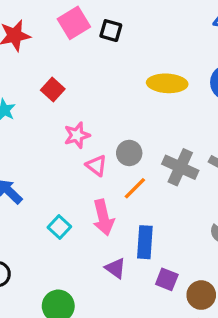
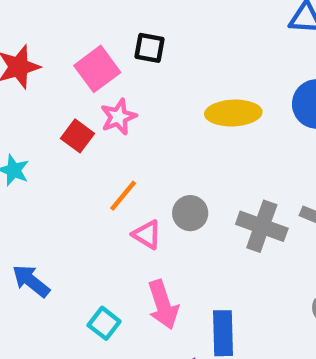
pink square: (74, 23) -> (97, 69), moved
pink star: (77, 135) -> (118, 117), moved
orange line: (135, 188) -> (123, 196), moved

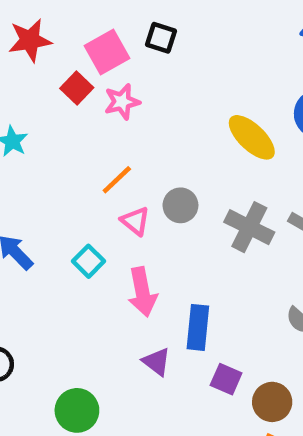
yellow ellipse: (233, 113) -> (252, 137), moved, turned 39
red square: (77, 136) -> (77, 88), moved
cyan square: (104, 323) -> (89, 261), moved

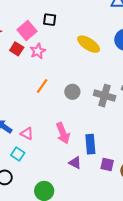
yellow ellipse: (252, 137) -> (89, 44), moved
pink triangle: (135, 221) -> (27, 134), moved
cyan square: (89, 261) -> (18, 154), moved

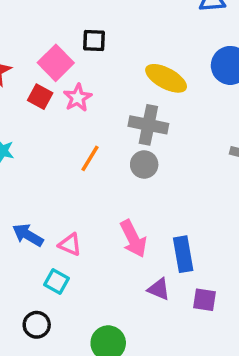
gray cross: (105, 96) -> (148, 125), moved
purple square: (107, 164) -> (204, 300), moved

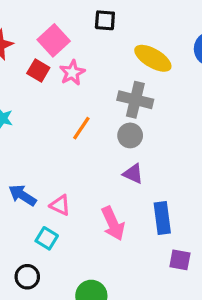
black square: (94, 41) -> (105, 20), moved
pink arrow: (133, 239) -> (113, 223), moved
purple triangle: (159, 289) -> (133, 174), moved

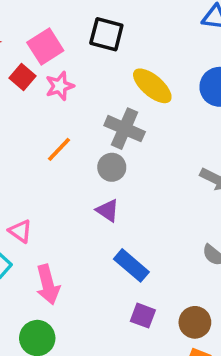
black square: (105, 20) -> (106, 34), size x1.4
blue rectangle: (162, 218) -> (131, 265), turned -52
pink arrow: (113, 223) -> (48, 285), moved

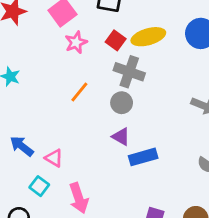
red square: (22, 77) -> (116, 40), moved
yellow ellipse: (152, 86) -> (148, 37), turned -52
blue rectangle: (131, 265) -> (143, 157), moved, turned -52

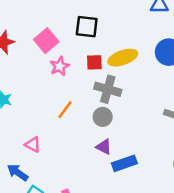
red square: (116, 40) -> (94, 62), turned -35
blue arrow: (22, 146) -> (18, 172), moved
pink triangle: (54, 158) -> (33, 144), moved

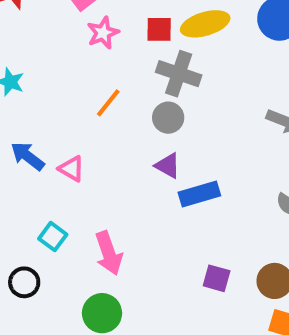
pink triangle: (33, 144) -> (71, 169), moved
blue arrow: (18, 172) -> (28, 156), moved

